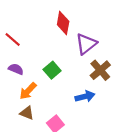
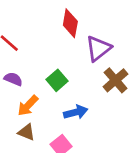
blue arrow: (85, 96) -> (76, 112), moved

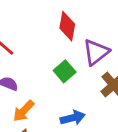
green square: (57, 80) -> (65, 71), moved

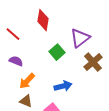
red diamond: (67, 26) -> (43, 20), moved

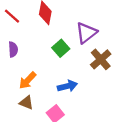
red line: (13, 34) -> (12, 16), moved
purple semicircle: (16, 61) -> (13, 49), moved, turned 64

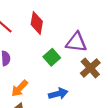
purple triangle: (86, 33) -> (76, 42), turned 45

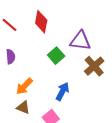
blue arrow: (58, 94) -> (62, 92), turned -48

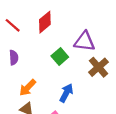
red diamond: (41, 22) -> (45, 22), turned 40

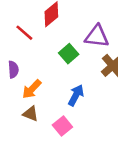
red line: (13, 25) -> (24, 33), moved
purple semicircle: (14, 58) -> (13, 70), moved

